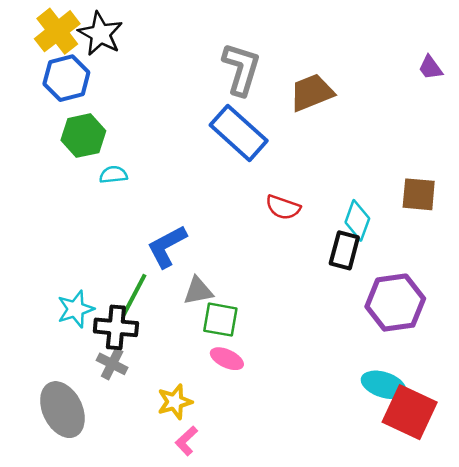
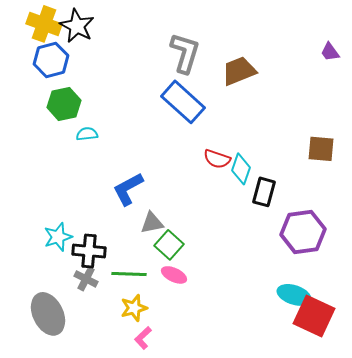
yellow cross: (57, 31) -> (44, 24), turned -32
cyan diamond: (357, 220) -> (241, 169), moved
green line: (134, 295) -> (129, 274), moved, turned 64
green square: (220, 320) -> (169, 245), turned 32

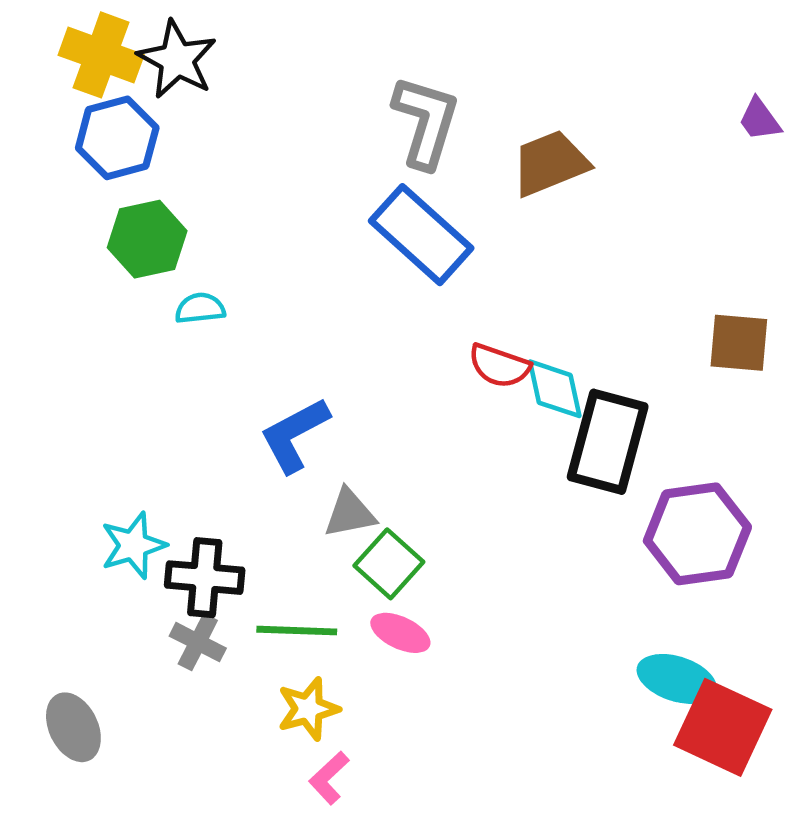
cyan diamond: (241, 169) -> (555, 389), turned -32
black rectangle: (264, 192) -> (608, 442), size x1.5
gray ellipse: (48, 314) -> (73, 727), moved, size x0.7

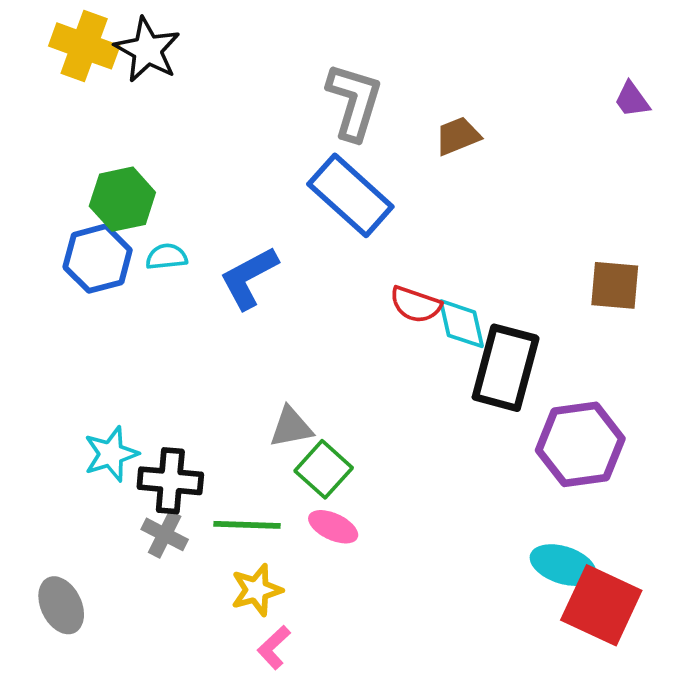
blue hexagon: (117, 138) -> (98, 259), moved
brown trapezoid: (550, 163) -> (458, 136), size x0.7
blue L-shape: (294, 435) -> (249, 278), moved

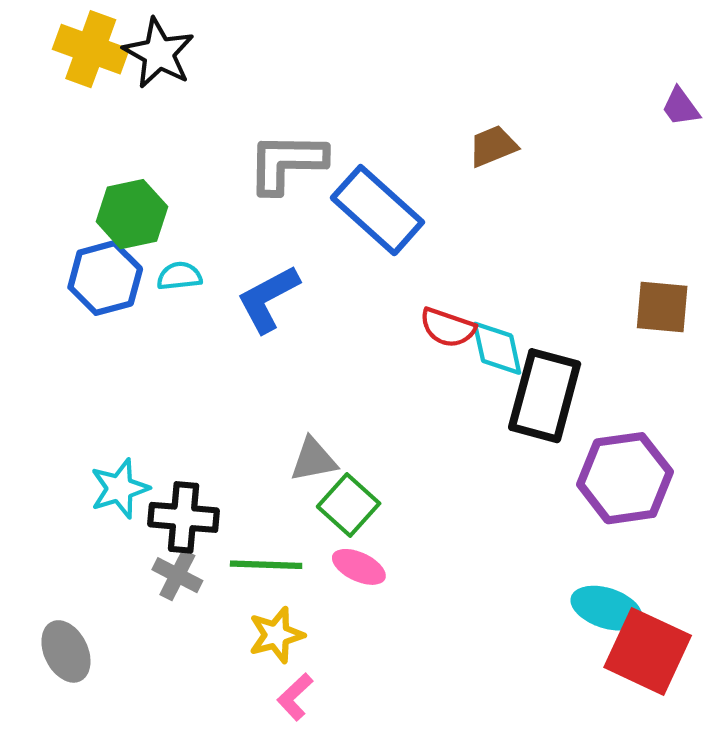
gray L-shape: (354, 102) -> (287, 163), moved, turned -106

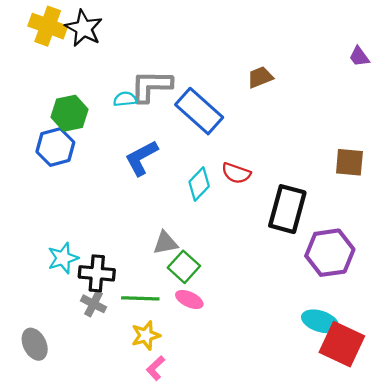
cyan semicircle: (179, 276) -> (125, 99), moved
cyan diamond: (497, 348) -> (199, 184), moved, turned 56

